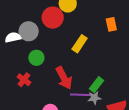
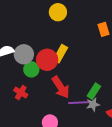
red circle: (53, 18) -> (47, 60), moved
gray circle: (29, 31) -> (24, 54), moved
yellow rectangle: (80, 44) -> (60, 54), moved

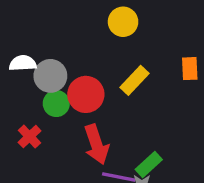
yellow rectangle: (60, 54) -> (135, 80), moved

